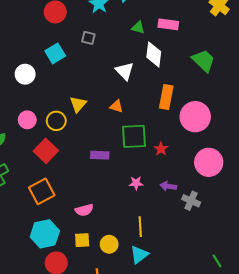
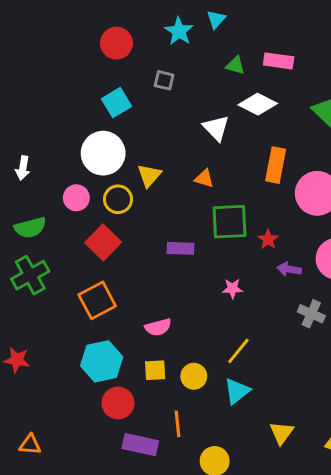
white diamond: (154, 54) -> (258, 104), turned -70
white circle: (25, 74) -> (103, 153), moved, size x1.5
purple arrow: (168, 186) -> (289, 269), moved
yellow line: (140, 227) -> (238, 351), turned 42

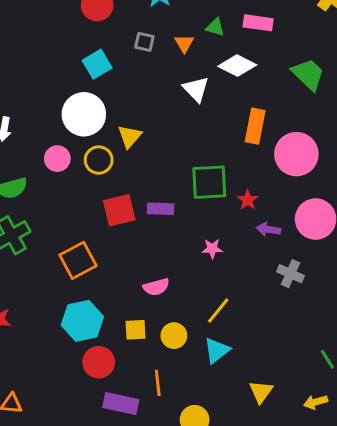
orange triangle: (204, 178) -> (184, 43), moved, turned 42
red square: (103, 242) -> (119, 210), moved, turned 32
pink semicircle: (158, 327) -> (156, 287), moved

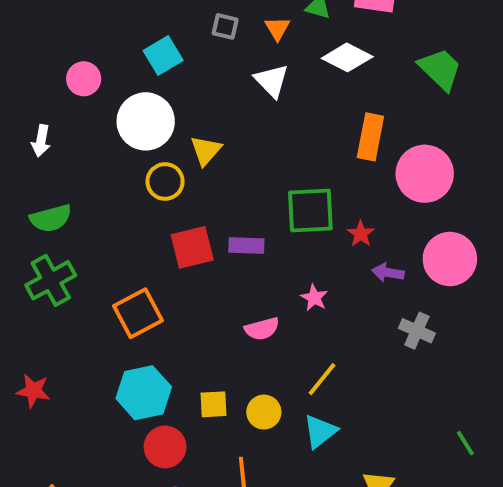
white triangle: (196, 89) -> (272, 81), moved
pink circle: (57, 159) -> (84, 79), moved
pink star: (212, 249) -> (314, 298), turned 30
pink semicircle: (156, 287) -> (262, 329), moved

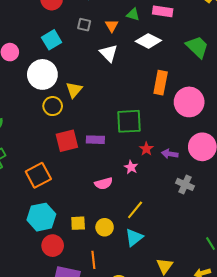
red star: (361, 234) -> (146, 149), moved

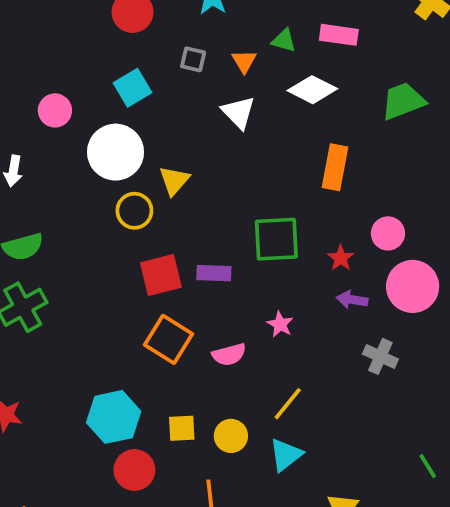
green trapezoid: (197, 47) -> (403, 101), turned -65
pink circle: (189, 102) -> (388, 233), moved, size x0.6
red star: (146, 149) -> (341, 258), moved
orange square: (38, 175) -> (168, 339), moved, turned -30

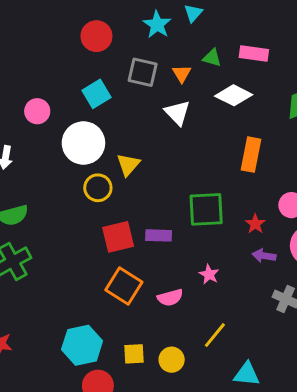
gray square: (193, 59) -> (143, 72), size x1.5
cyan triangle: (286, 455) -> (247, 374), moved, turned 44

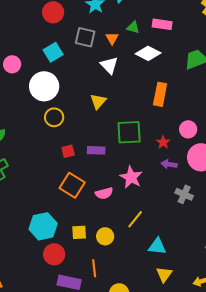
yellow triangle: (128, 165) -> (98, 101), moved
red square: (118, 237) -> (68, 151), size x0.6
pink star: (209, 274) -> (131, 177), size x1.6

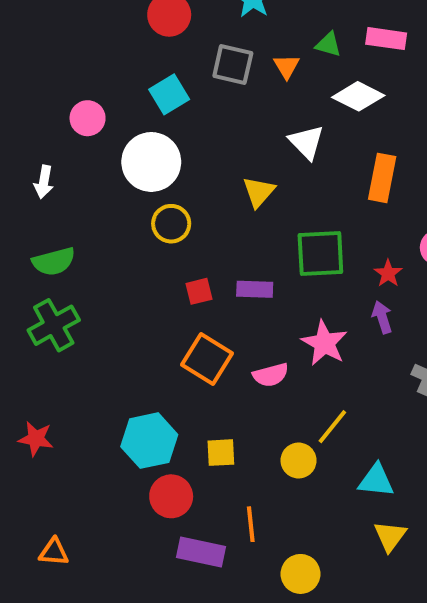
white triangle: (109, 65) -> (306, 142), moved
purple arrow: (169, 164) -> (382, 317), moved, turned 63
yellow circle: (105, 236) -> (299, 460), moved

